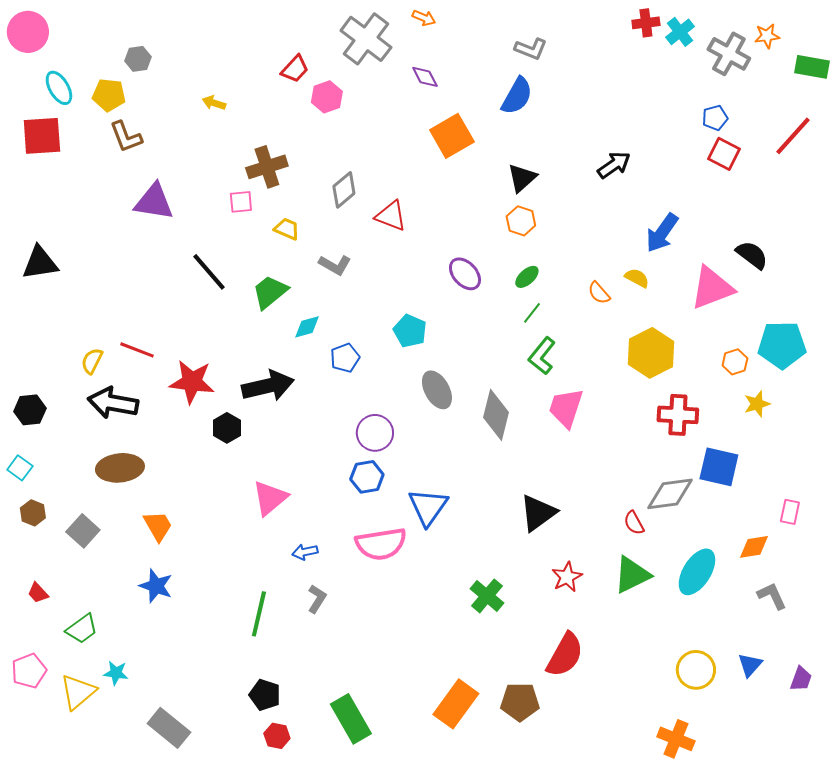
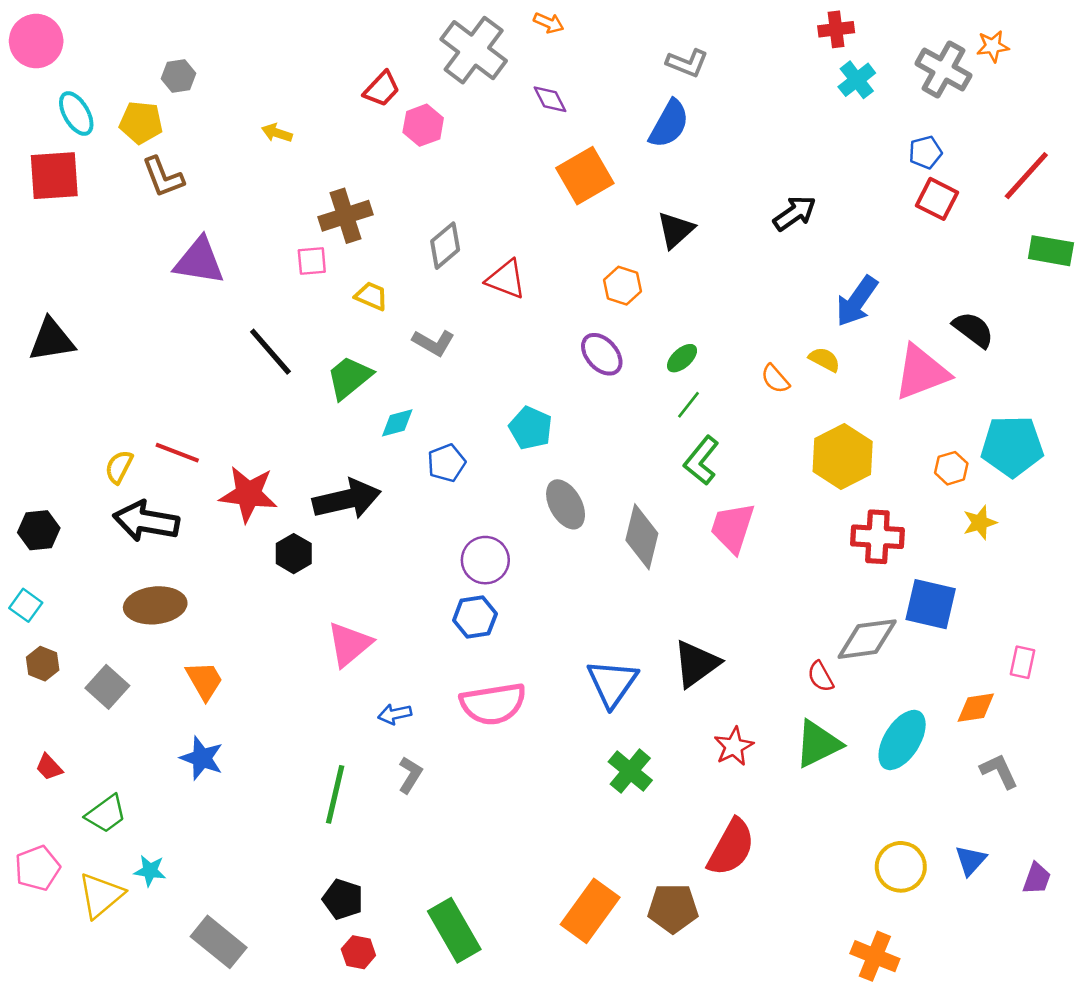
cyan cross: (680, 32) -> (857, 80), moved
green rectangle: (812, 67) -> (1051, 251), moved
orange hexagon: (521, 221) -> (622, 286), moved
blue triangle: (428, 507) -> (612, 683), moved

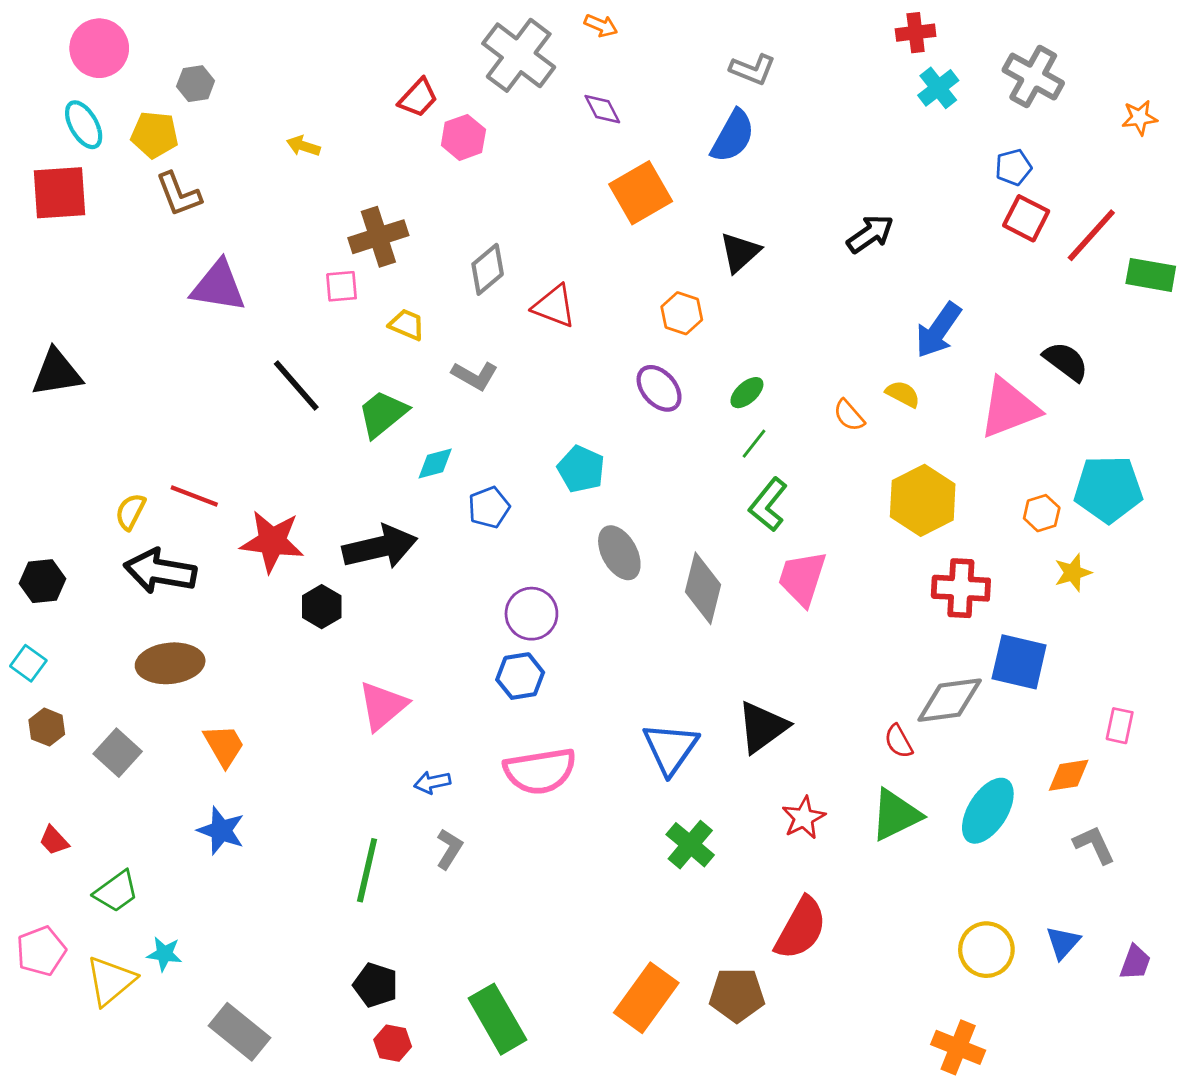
pink circle: (36, 41) -> (99, 48), moved
orange star: (993, 46) -> (1140, 118), moved
red line: (1026, 176) -> (1091, 235), moved

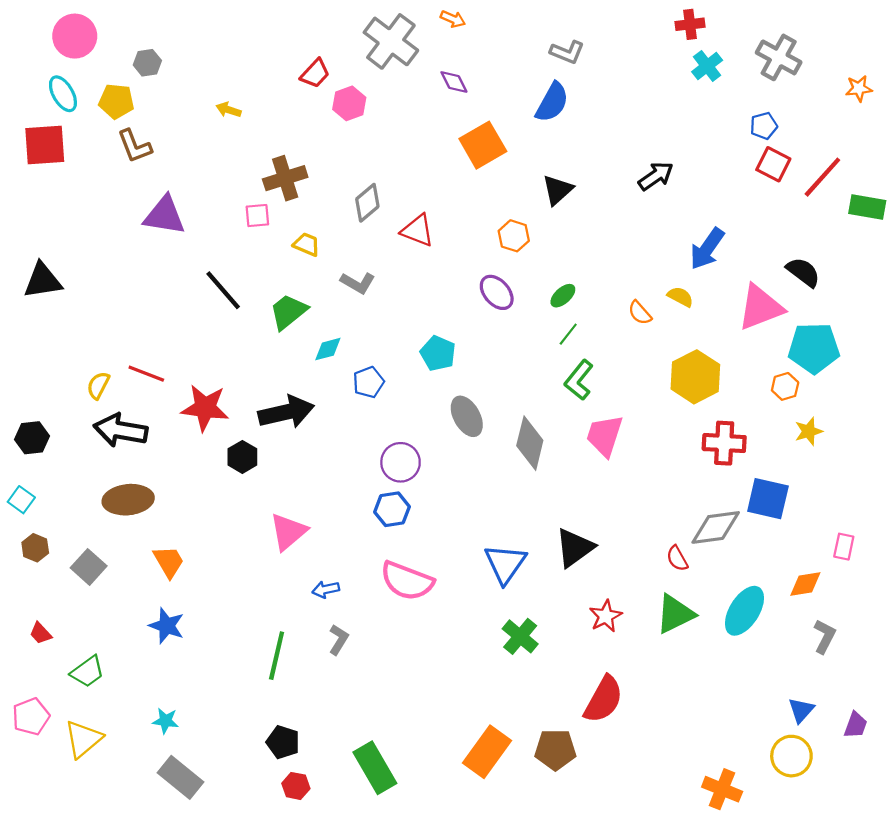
cyan pentagon: (1108, 489) -> (814, 348), moved
pink semicircle: (540, 771) -> (407, 581), turned 30
gray L-shape: (1094, 845) -> (825, 636), turned 52
yellow circle: (986, 950) -> (791, 756), moved
cyan star: (164, 954) -> (166, 721), moved

